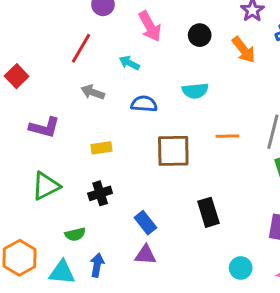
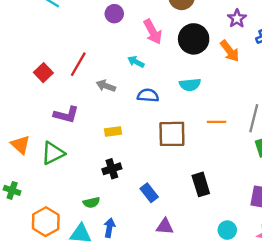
black circle: (200, 35) -> (194, 39), size x1.6
red line: (81, 48) -> (78, 64), moved
green triangle: (46, 186) -> (53, 153), moved
purple triangle: (145, 255) -> (165, 226), moved

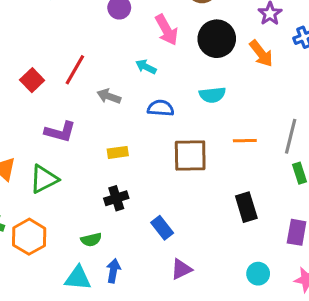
black rectangle: (201, 184) -> (246, 207), moved
orange hexagon: (46, 222) -> (29, 237), moved
purple triangle: (165, 226) -> (181, 269), turned -30

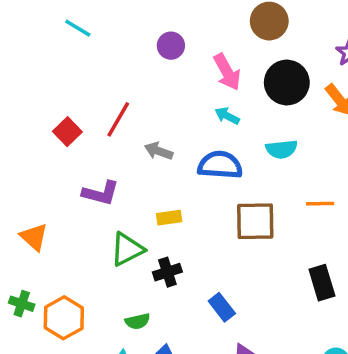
cyan arrow: (146, 67) -> (227, 116), moved
blue semicircle: (161, 108) -> (220, 165), size x1.4
green triangle: (44, 179) -> (127, 249), moved

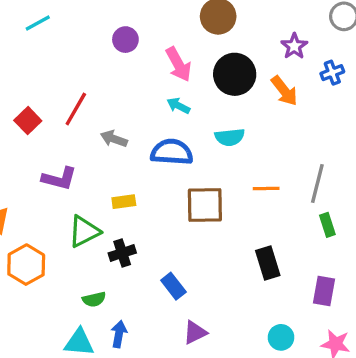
cyan line: (78, 28) -> (38, 23), turned -60
orange hexagon: (64, 318) -> (26, 265), moved

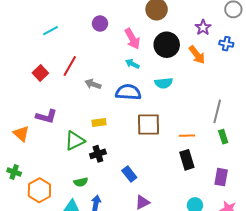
cyan line: (38, 23) -> (51, 31), moved
blue cross: (332, 73) -> (226, 44), turned 32
purple L-shape: (59, 179) -> (46, 116), moved
orange line: (266, 188) -> (187, 136), moved
orange hexagon: (26, 265) -> (39, 190), moved

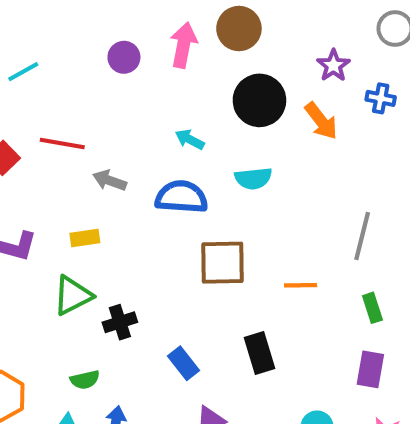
pink arrow: (132, 39) -> (183, 45), moved, turned -140
red line: (70, 66) -> (62, 144), turned 70
yellow rectangle: (99, 122) -> (85, 238), moved
green rectangle: (223, 137) -> (372, 308), moved
black rectangle: (187, 160) -> (259, 353), moved

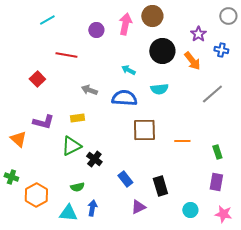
cyan line: (23, 72) -> (47, 20), moved
red line: (62, 144) -> (66, 55), moved
gray line: (362, 236) -> (212, 94), moved, turned 35
black cross: (120, 322) -> (94, 159), turned -35
black rectangle: (259, 353) -> (160, 186), moved

